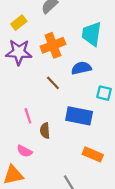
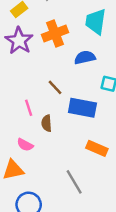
purple star: (19, 52) -> (19, 41), turned 30
brown line: (53, 83) -> (55, 87), moved

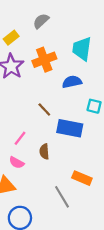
pink line: (29, 108) -> (20, 138), moved, turned 56
brown semicircle: (47, 123) -> (44, 152), moved
orange rectangle: (97, 148) -> (82, 178), moved

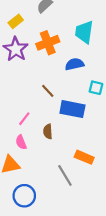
pink semicircle: (17, 163) -> (21, 142), turned 40

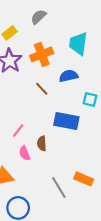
brown line: (48, 91) -> (42, 89), moved
pink semicircle: (21, 142) -> (25, 153), moved
orange rectangle: (84, 157) -> (84, 179), moved

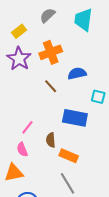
cyan trapezoid: (78, 44) -> (83, 20), moved
pink semicircle: (25, 153) -> (22, 149), moved
orange rectangle: (84, 179) -> (69, 156), moved

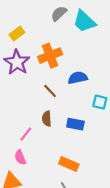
gray semicircle: (48, 15) -> (59, 14), moved
cyan trapezoid: (83, 20) -> (84, 21), turned -55
blue rectangle: (75, 118) -> (75, 124), size x0.7
brown semicircle: (51, 140) -> (47, 119), moved

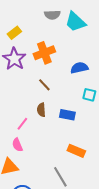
gray semicircle: (59, 14) -> (52, 15), turned -140
blue semicircle: (78, 78) -> (79, 68), moved
orange rectangle: (69, 164) -> (76, 151), moved

